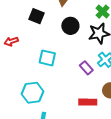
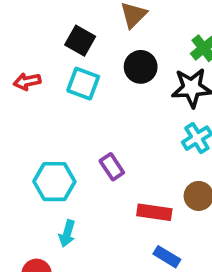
cyan square: (47, 58) -> (83, 84), moved
purple rectangle: (86, 68) -> (112, 167), moved

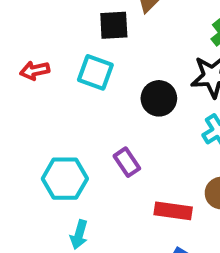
black square: (80, 41) -> (114, 25), moved, turned -32
black circle: (141, 67) -> (159, 98), moved

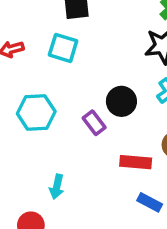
black circle: (159, 98) -> (121, 101), moved
cyan hexagon: (65, 179) -> (36, 113), moved

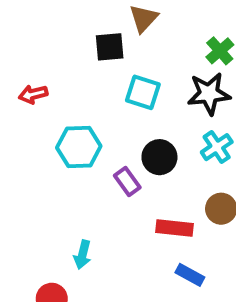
cyan square: (63, 48) -> (143, 92), moved
cyan hexagon: (36, 113) -> (79, 147), moved

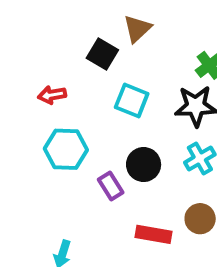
black square: (110, 47) -> (102, 54), turned 32
red arrow: (33, 94) -> (52, 95), moved

